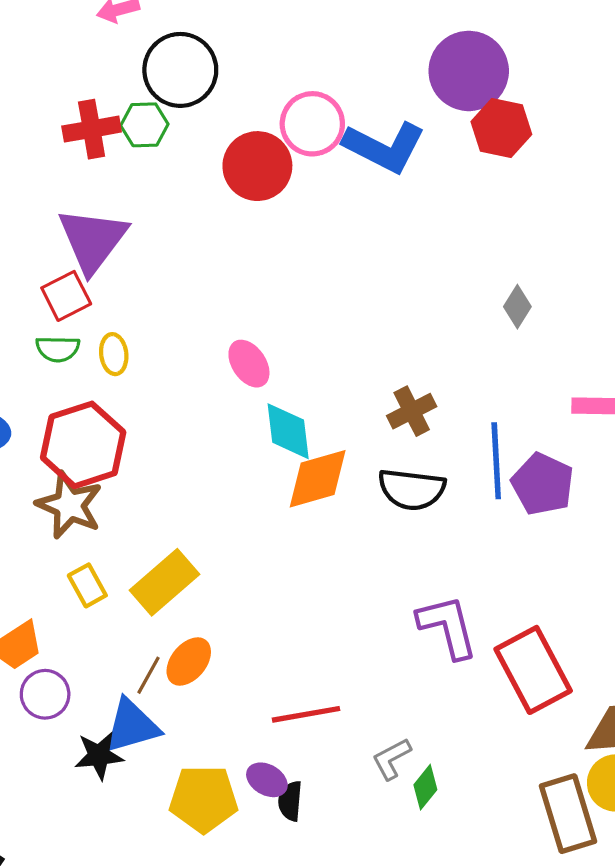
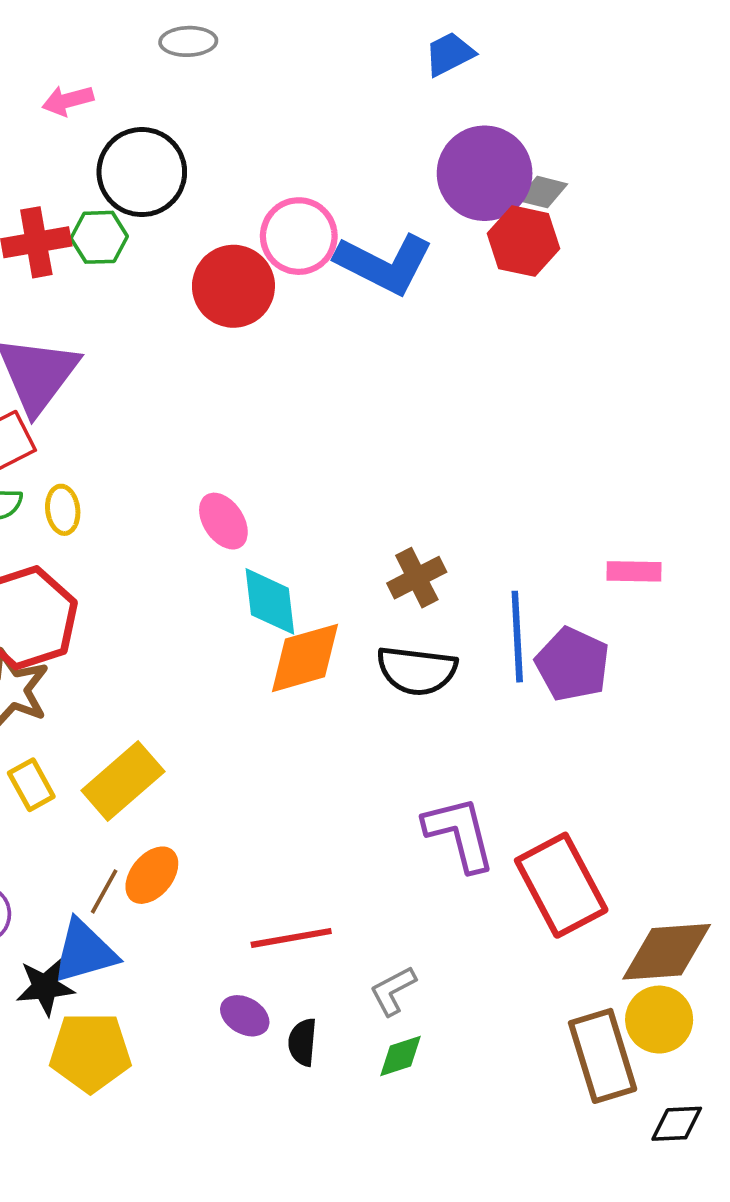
gray diamond: (517, 307) -> (542, 192), moved, turned 72
green diamond: (425, 787) -> (400, 1056), moved, turned 33
yellow pentagon: (204, 799) -> (90, 1052), moved
black semicircle: (290, 801) -> (303, 1042), moved

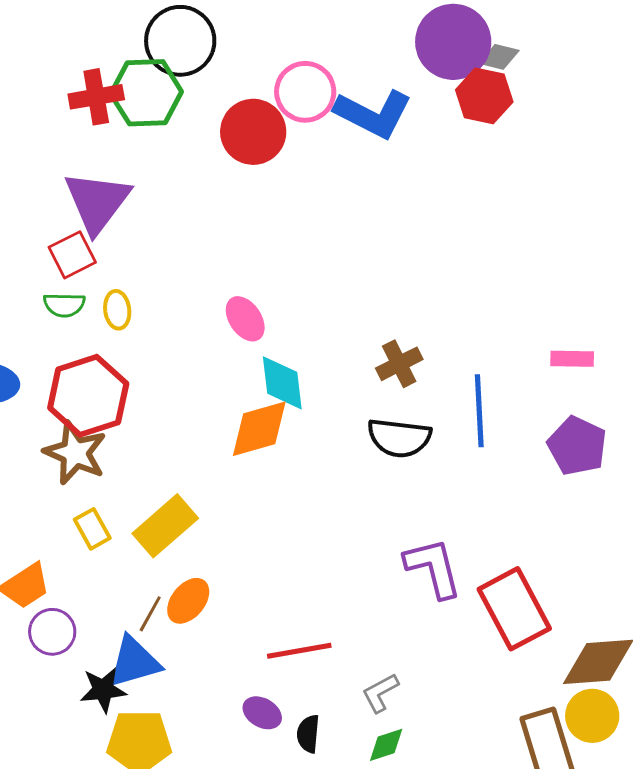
green hexagon: (99, 237) -> (146, 93), size x1.6
orange diamond: (305, 658) -> (259, 429), moved
purple pentagon: (572, 664) -> (577, 446), moved

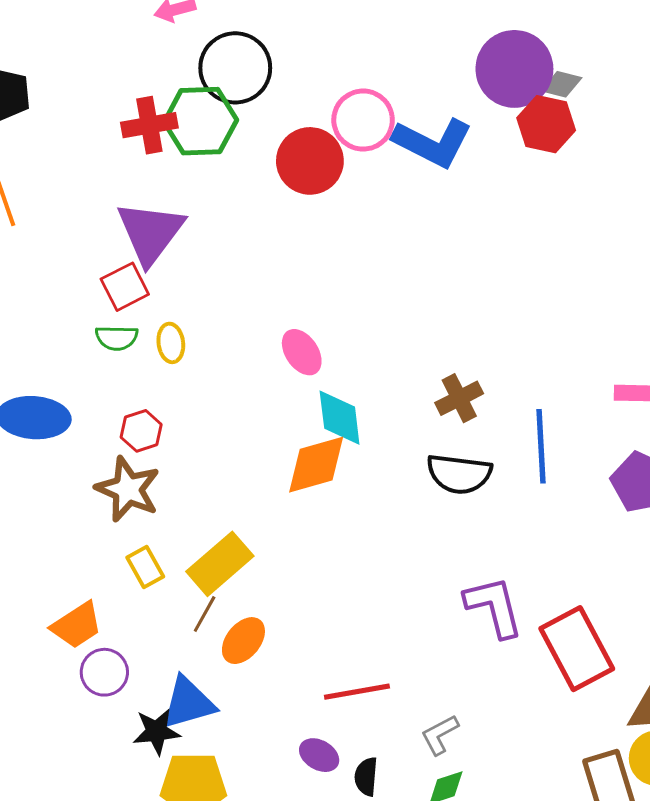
red hexagon: (88, 396) -> (141, 431), size x0.5
brown line: (150, 614) -> (205, 614), moved

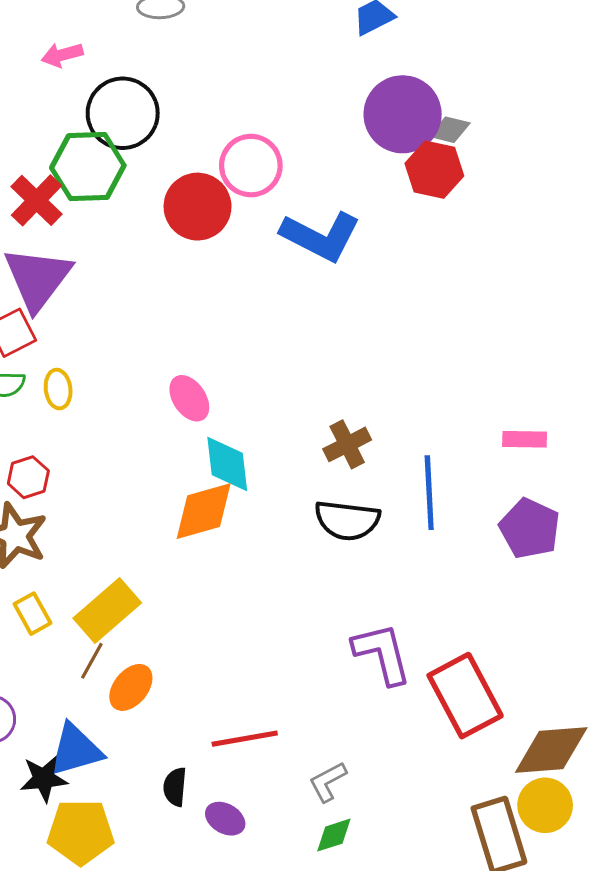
red cross: (149, 125) -> (37, 200), moved, turned -36
blue L-shape: (433, 143) -> (321, 236), moved
purple ellipse: (319, 755) -> (225, 819), moved
black semicircle: (366, 777) -> (175, 787), moved

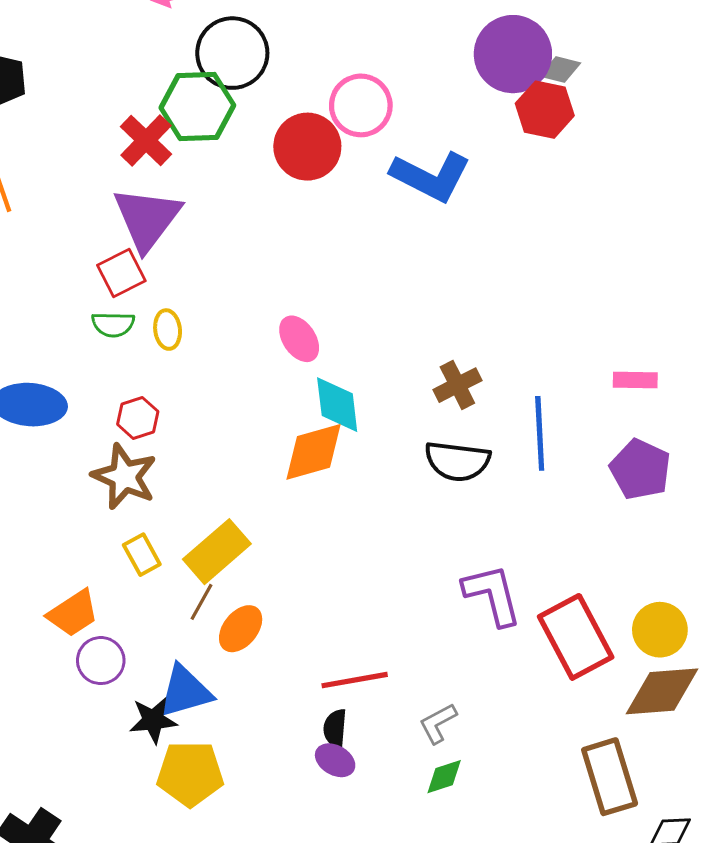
black semicircle: (175, 787) -> (335, 728), moved
yellow circle: (545, 805) -> (660, 630), moved

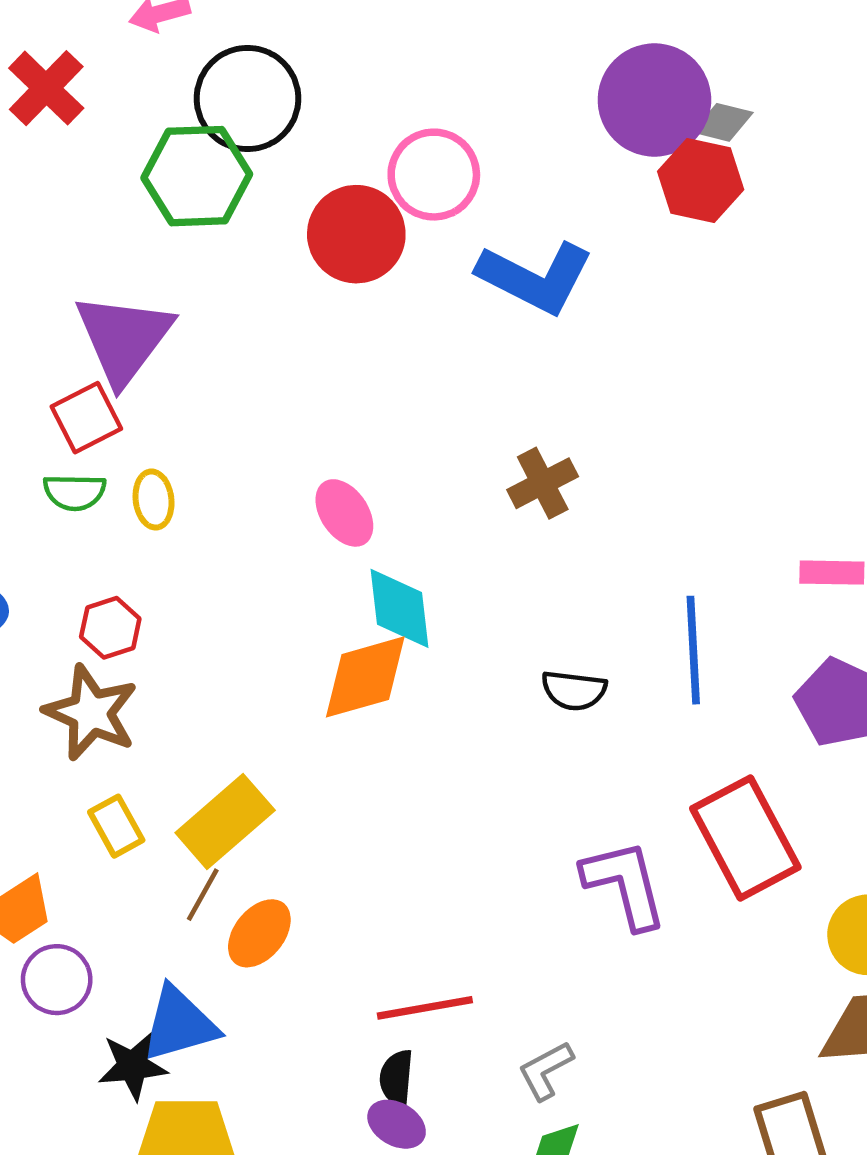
red cross: (146, 140) -> (46, 88), moved
brown cross: (457, 385) -> (543, 483), moved
black semicircle: (457, 461) -> (574, 690), size x0.7
red rectangle: (576, 637) -> (745, 838), moved

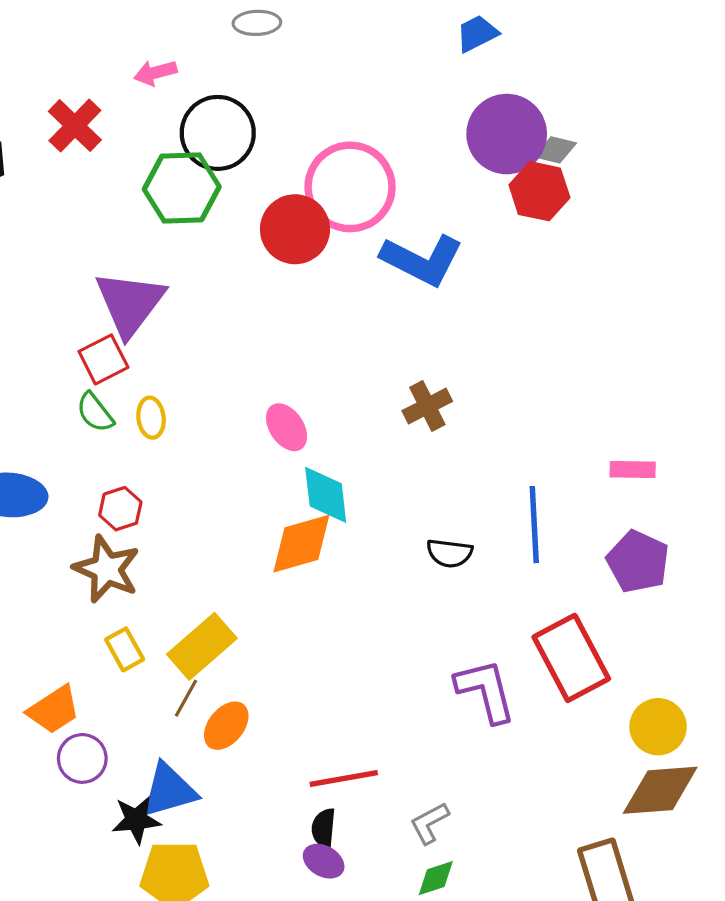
pink circle: (434, 175) -> (350, 187), size x1.4
green semicircle: (75, 492) -> (95, 412), turned 51

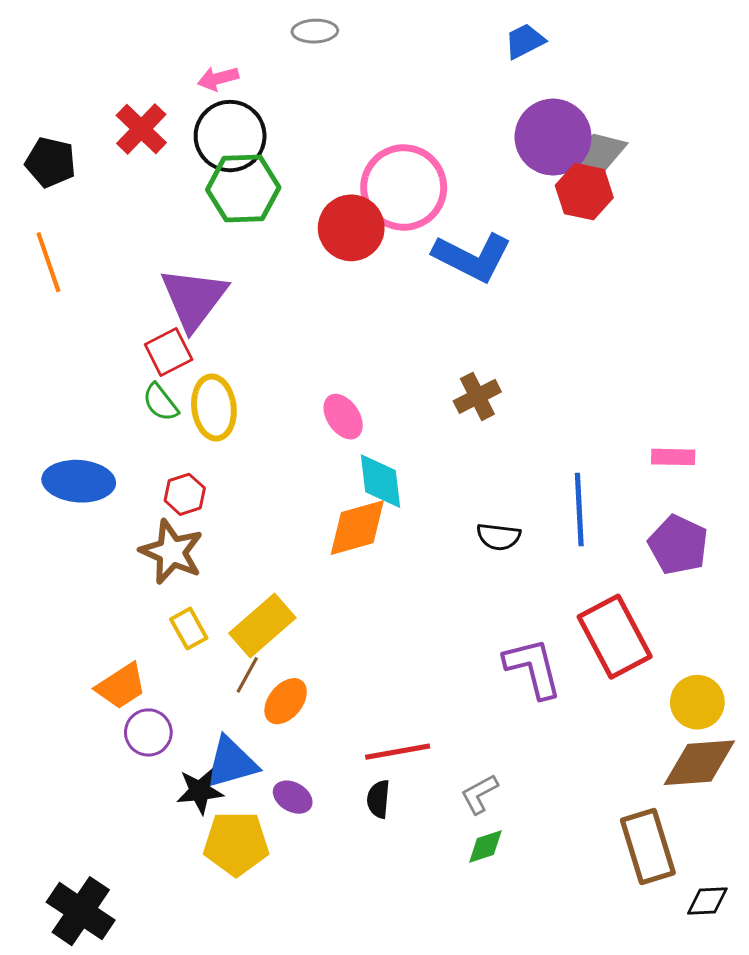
black circle: (218, 133) -> (230, 136), moved
gray diamond: (555, 150) -> (599, 152), size x1.4
yellow ellipse: (151, 418) -> (214, 408), size x1.6
purple ellipse: (324, 861) -> (293, 797), moved

